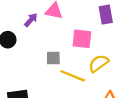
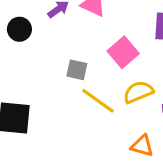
pink square: (82, 39) -> (123, 52), turned 30

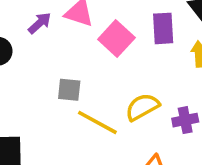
pink square: (123, 52) -> (116, 38), moved

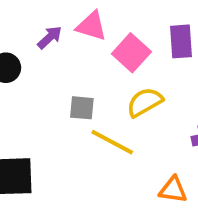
yellow semicircle: (142, 107) -> (145, 102), moved

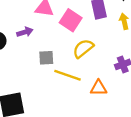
purple arrow: (50, 37) -> (25, 32), moved, turned 35
orange triangle: (173, 190) -> (99, 88), moved

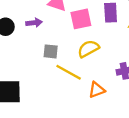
pink square: (71, 20) -> (81, 19), turned 35
orange triangle: (99, 88) -> (97, 90), turned -30

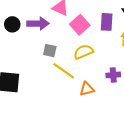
pink square: (81, 19) -> (80, 25), turned -36
purple arrow: (34, 23) -> (38, 24), size x1.5

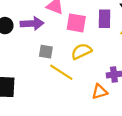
pink square: (80, 25) -> (76, 23), turned -36
orange triangle: (87, 89) -> (100, 92), moved

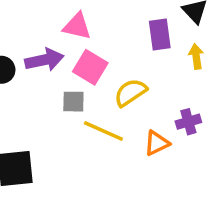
pink square: (76, 23) -> (90, 67), moved, turned 30
orange triangle: (100, 92) -> (157, 143), moved

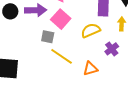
yellow semicircle: (130, 92) -> (91, 30), moved
purple cross: (188, 122) -> (112, 49), moved, turned -32

